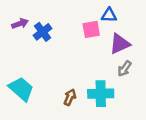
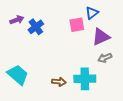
blue triangle: (109, 15) -> (92, 13), turned -40
gray arrow: (124, 69) -> (105, 58), turned 32
brown arrow: (70, 97) -> (59, 82), turned 72

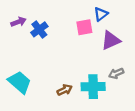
gray arrow: (105, 58) -> (116, 73), moved
brown arrow: (59, 82) -> (65, 90), turned -32

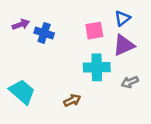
blue triangle: (101, 14) -> (122, 18), moved
blue cross: (39, 29) -> (44, 33), turned -35
cyan cross: (93, 87) -> (97, 67), moved

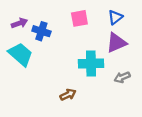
pink square: (94, 31) -> (79, 18), moved
cyan trapezoid: (22, 92) -> (21, 54), moved

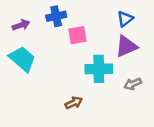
pink square: (79, 18) -> (77, 35), moved
blue cross: (41, 31) -> (56, 16), moved, turned -30

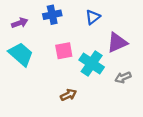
blue triangle: (125, 19) -> (93, 17), moved
pink square: (77, 35) -> (64, 51), moved
cyan cross: (99, 69) -> (92, 64), turned 35

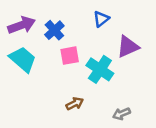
blue cross: (52, 15) -> (54, 30), moved, turned -30
purple arrow: (20, 23) -> (21, 25), size x1.5
gray arrow: (123, 77) -> (121, 114), moved

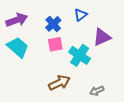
blue cross: (54, 30) -> (53, 24), moved
brown arrow: (75, 104) -> (59, 83), size x1.5

